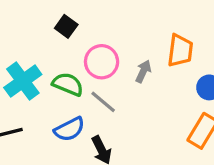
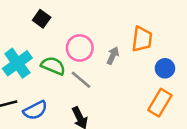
black square: (66, 26) -> (42, 19), moved
blue semicircle: (69, 129) -> (35, 110), moved

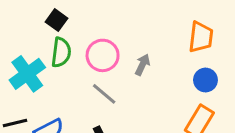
orange trapezoid: (142, 39) -> (201, 37), moved
green semicircle: (53, 66) -> (61, 52), moved, turned 75

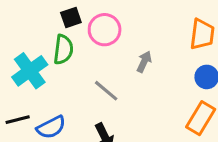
black square: (56, 20) -> (71, 17), moved, turned 35
pink circle: (103, 55) -> (105, 30), moved

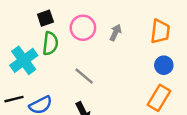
black square: (71, 17) -> (45, 18), moved
gray arrow: (144, 62) -> (116, 33), moved

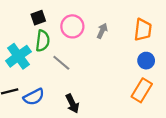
gray line: (84, 76) -> (61, 63), moved

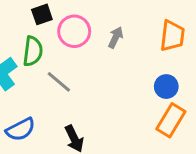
black square: (38, 18) -> (42, 14), moved
blue circle: (146, 61) -> (166, 87), moved

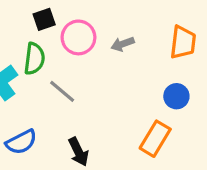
gray arrow: (116, 37) -> (123, 44), turned -135
orange rectangle: (171, 120) -> (155, 139), moved

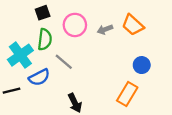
black square: (44, 19) -> (43, 13), moved
orange trapezoid: (183, 42) -> (133, 25), moved, turned 125
blue semicircle: (21, 142) -> (39, 77), moved

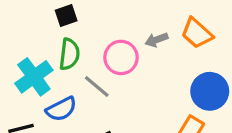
pink circle: (75, 25) -> (121, 57), moved
blue circle: (142, 65) -> (210, 91), size x1.5

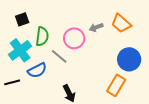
black square: (66, 15) -> (22, 19), moved

